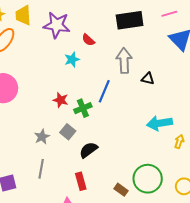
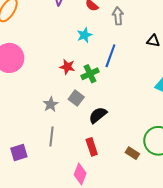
cyan star: (72, 60) -> (84, 35), moved
gray arrow: (124, 61) -> (118, 16), moved, size x0.7

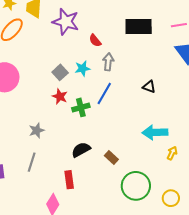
gray arrow: (118, 16) -> (108, 62), moved
gray square: (76, 98) -> (60, 72), moved
brown rectangle: (132, 153) -> (111, 158), moved

